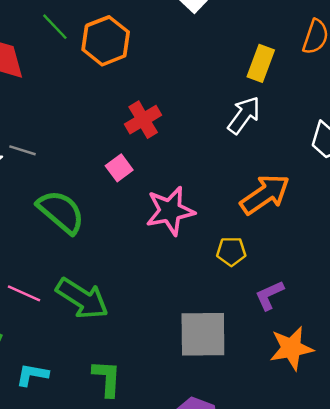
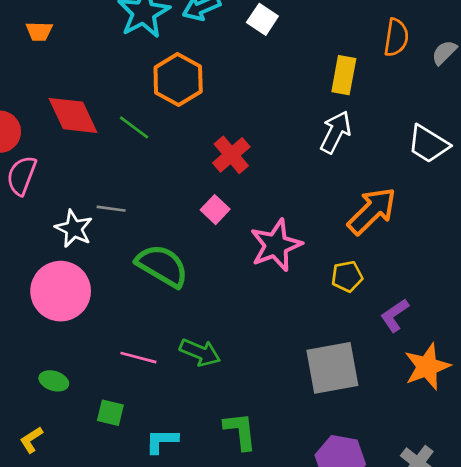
green line: (55, 27) -> (134, 127), moved
green arrow: (82, 298) -> (200, 352), size x0.7

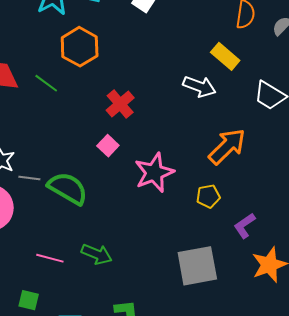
yellow rectangle: (344, 75) -> (225, 56), moved, turned -60
white arrow: (336, 132) -> (199, 87), turned 84
gray line: (111, 209) -> (29, 178), moved

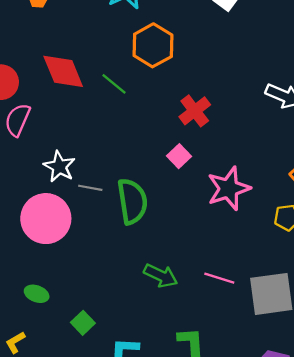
green semicircle: (68, 188) -> (132, 201), turned 48
pink line: (50, 258) -> (219, 278), moved
green square: (29, 300) -> (83, 323), turned 30

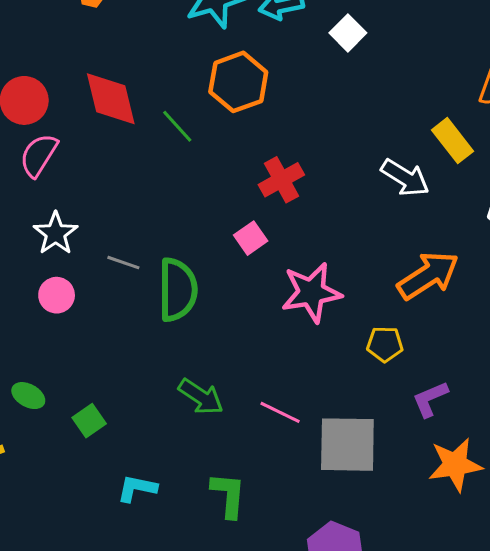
white star: (59, 167) -> (56, 233), moved
pink circle: (46, 219) -> (57, 295), size x0.5
green square: (83, 323) -> (89, 421), moved

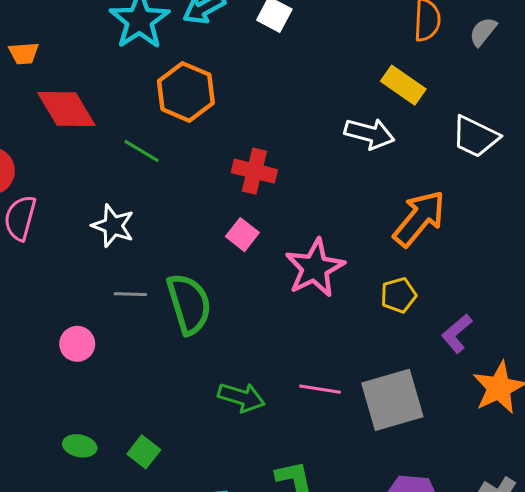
red diamond: (111, 99) -> (66, 109), moved
red cross: (281, 180) -> (254, 171), turned -30
white star: (56, 233) -> (113, 226), moved

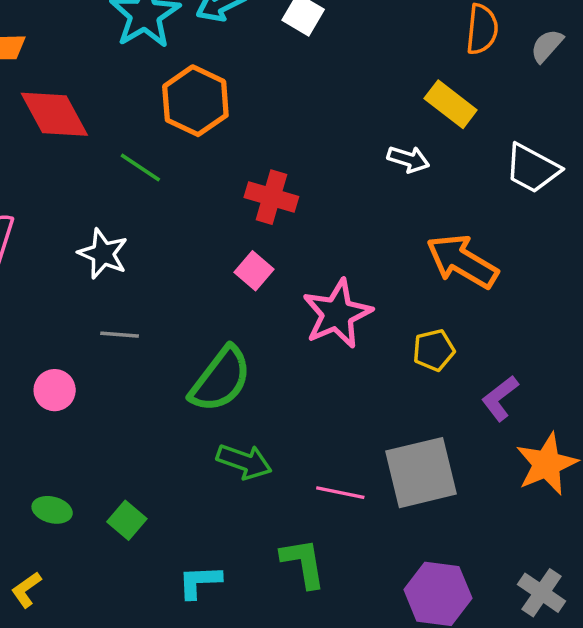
white arrow: (370, 134) -> (408, 159), size x0.7
orange arrow: (419, 218) -> (462, 261), turned -102
green semicircle: (189, 304) -> (221, 379), moved, turned 52
pink line: (320, 389) -> (340, 493), moved

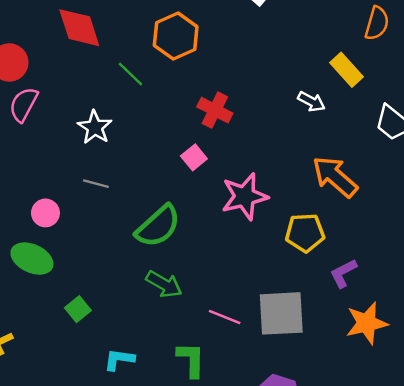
yellow pentagon: (434, 350) -> (305, 233), size x1.4
green ellipse: (52, 510) -> (32, 259), moved, size x1.6

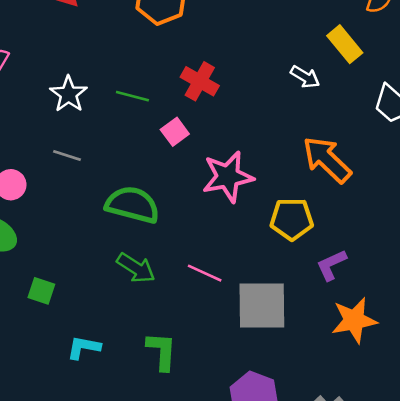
green line: (130, 74) -> (132, 96), moved, turned -32
green semicircle: (158, 226) -> (133, 205), turned -126
green square: (78, 309) -> (41, 291), turned -35
pink line: (225, 317) -> (205, 273), moved

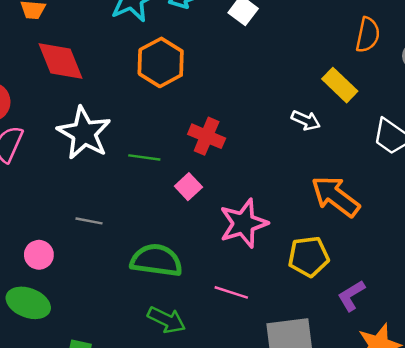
white star: (69, 94) -> (84, 133), moved, size x1.5
pink line: (205, 273) -> (231, 292), moved

